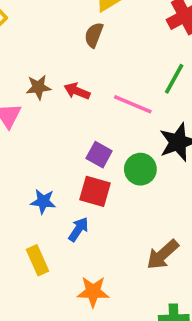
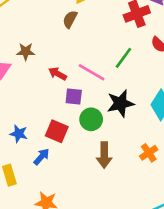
red arrow: (77, 91) -> (58, 74), moved
purple square: (99, 155) -> (74, 96), moved, turned -30
brown arrow: (163, 255) -> (104, 155), moved, turned -55

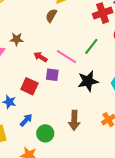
green circle: (91, 119) -> (45, 133), moved
red square: (57, 131) -> (29, 86), moved

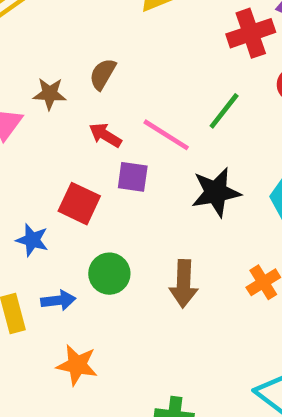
brown semicircle: (51, 16) -> (103, 74), moved
blue arrow: (26, 120) -> (58, 300), moved, turned 40
green circle: (45, 133) -> (109, 274), moved

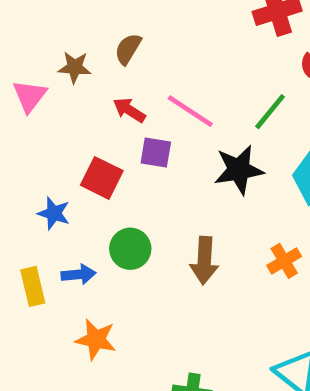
green line: (224, 111) -> (270, 112), moved

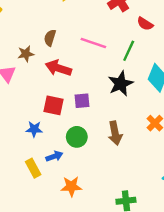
red arrow: (129, 110) -> (58, 68), size x1.5
pink line: (190, 111) -> (93, 43), moved
purple square: (156, 152) -> (82, 101), moved

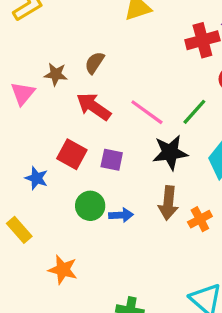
pink line: (93, 43) -> (147, 112), moved
brown arrow: (115, 133) -> (168, 203), moved
blue arrow: (54, 156) -> (121, 215), moved
yellow rectangle: (33, 168) -> (19, 230), turned -30

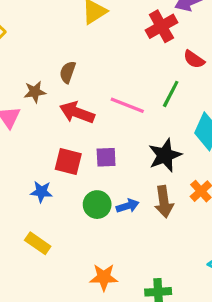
black star: (170, 153) -> (165, 155), moved
brown arrow: (168, 203) -> (164, 202), moved
orange star: (63, 270) -> (104, 277), moved

